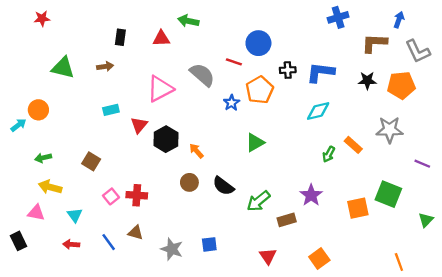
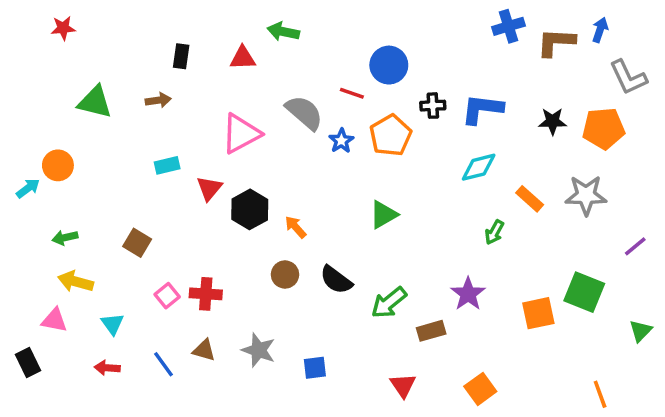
brown L-shape: (374, 43) -> (556, 42), moved
blue star: (232, 103) -> (341, 141), moved
orange rectangle: (353, 145) -> (530, 199), moved
purple line: (422, 164) -> (635, 246), turned -63
gray star: (172, 249) -> (259, 350), moved

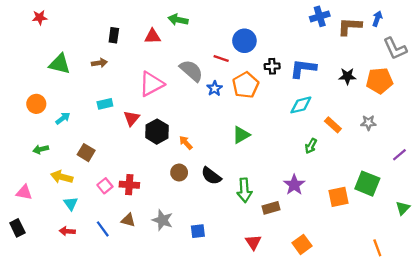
cyan arrow: (28, 188) -> (63, 118), moved
gray star: (586, 195) -> (368, 123), size x0.6
yellow arrow: (76, 282) -> (62, 177), moved
green arrow: (389, 303) -> (244, 190), turned -55
pink triangle: (54, 320) -> (24, 192), moved

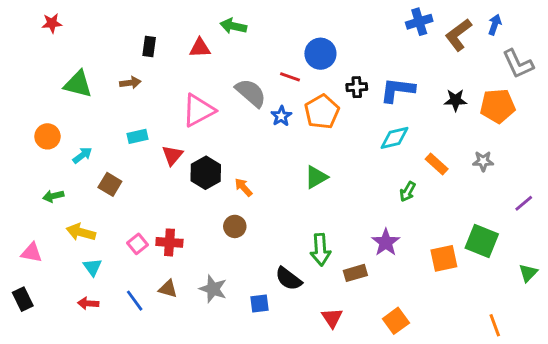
brown L-shape: (350, 26) -> (458, 35), turned -40
brown square: (86, 153) -> (110, 184), moved
black semicircle: (211, 176) -> (289, 279), moved

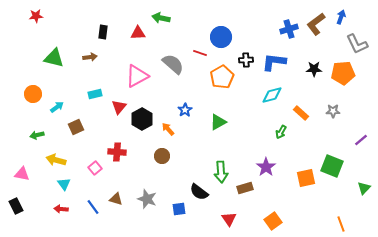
blue cross: (419, 22) -> (289, 29), moved
blue star: (281, 116) -> (185, 110), moved
brown square: (110, 184) -> (76, 127), turned 35
red cross: (169, 242) -> (117, 152), moved

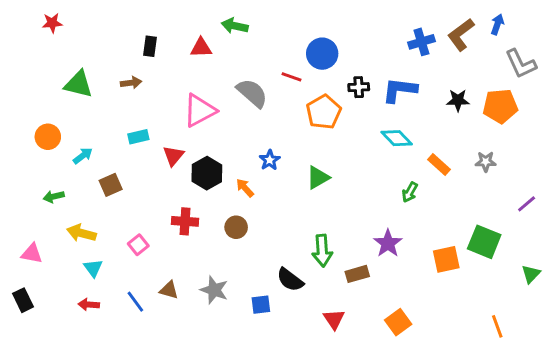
cyan diamond: (272, 95) -> (397, 138), turned 60
red cross: (117, 152) -> (185, 221), moved

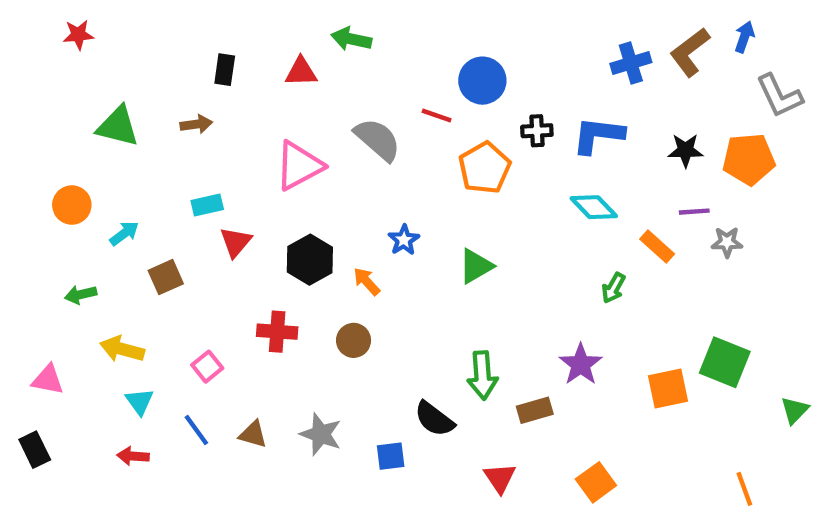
red triangle: (173, 156) -> (236, 242), moved
purple line: (527, 204) -> (694, 212), moved, turned 36
blue line: (135, 302) -> (196, 430), moved

